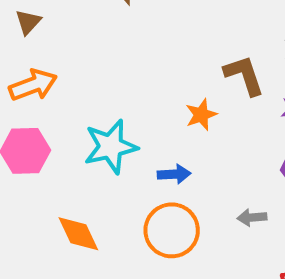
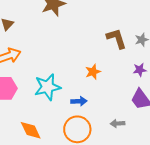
brown L-shape: (244, 75) -> (117, 38), moved

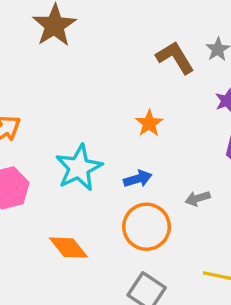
gray arrow: (117, 123) -> (198, 198), moved

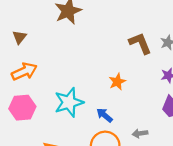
blue arrow: (138, 179) -> (105, 115), turned -133

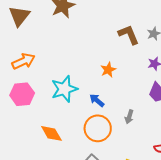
brown triangle: (19, 37) -> (19, 16), moved, size x1.6
gray arrow: (140, 133) -> (129, 117), turned -64

